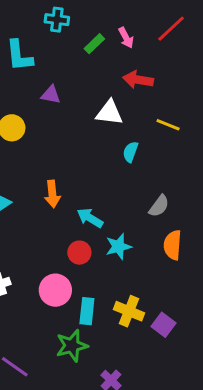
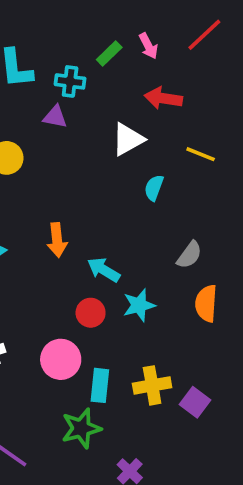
cyan cross: (57, 20) -> (70, 81), moved
white triangle: (109, 113) -> (128, 139), turned -36
yellow cross: (129, 311) -> (152, 385), turned -32

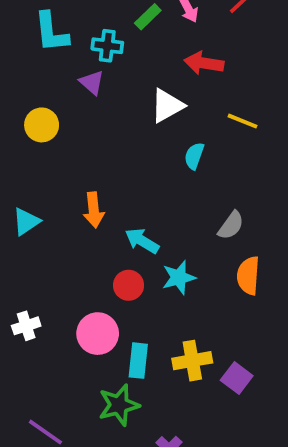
purple triangle: (55, 117) -> (92, 82), turned 30

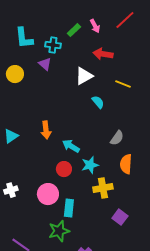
yellow circle: (42, 125) -> (15, 74), moved
cyan semicircle: (194, 156) -> (98, 102), turned 120
yellow cross: (192, 361) -> (103, 188), moved

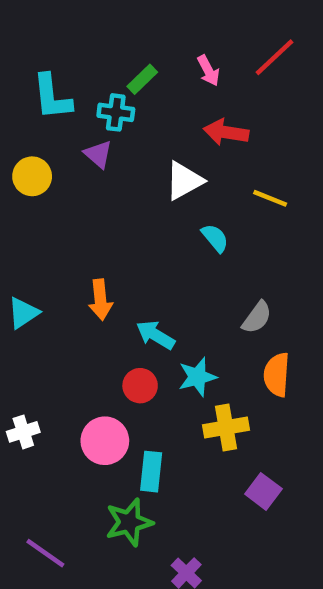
green rectangle: (74, 30) -> (142, 79), moved

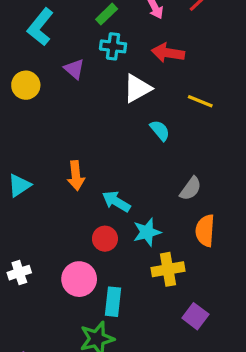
cyan L-shape: (52, 97) -> (40, 27), turned 45
cyan cross: (116, 112) -> (113, 46), moved

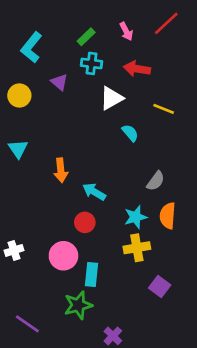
cyan triangle: (19, 185) -> (18, 149), moved, turned -30
cyan star: (147, 232) -> (136, 217), moved

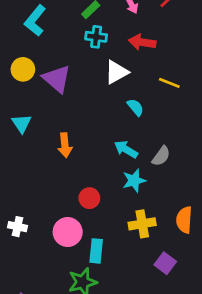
purple triangle: (59, 82) -> (57, 79), moved, size x1.6
cyan arrow: (94, 192) -> (126, 149), moved
orange semicircle: (168, 216) -> (184, 220), moved
cyan star: (136, 217) -> (134, 180), moved
white cross: (14, 250) -> (17, 227), turned 30

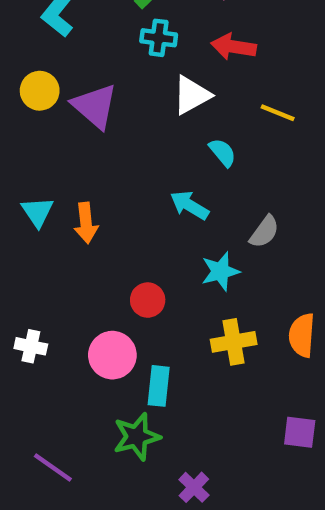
cyan triangle: (22, 124) -> (37, 212), moved
orange arrow: (65, 145) -> (86, 223), moved
cyan arrow: (126, 149) -> (189, 205), moved
purple square: (165, 263) -> (300, 432), moved, turned -30

